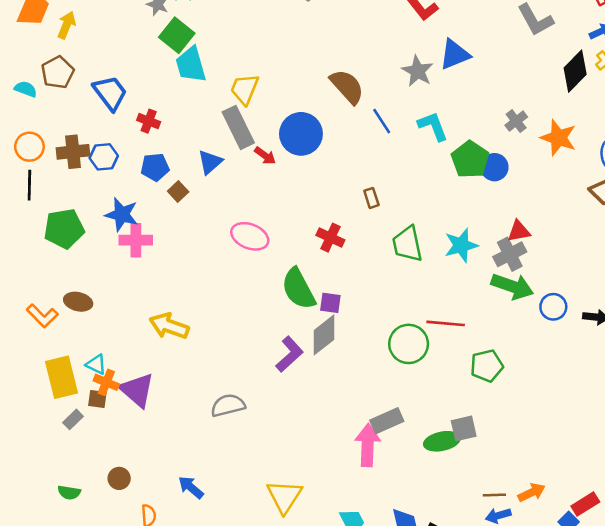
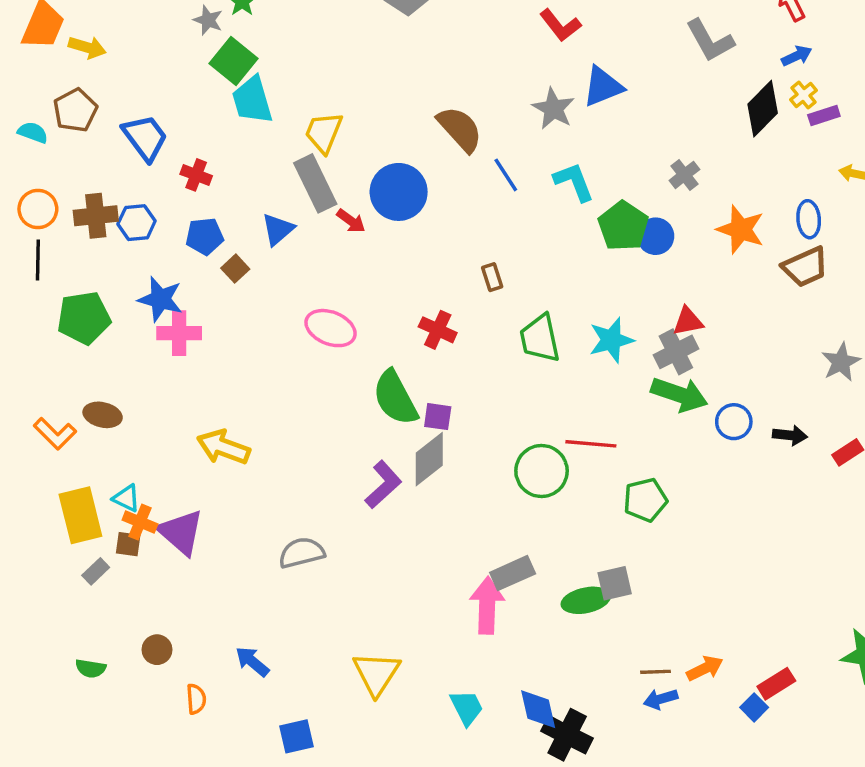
yellow arrow: (67, 25) -> (87, 47), turned 84
orange star: (558, 138) -> (741, 229), moved

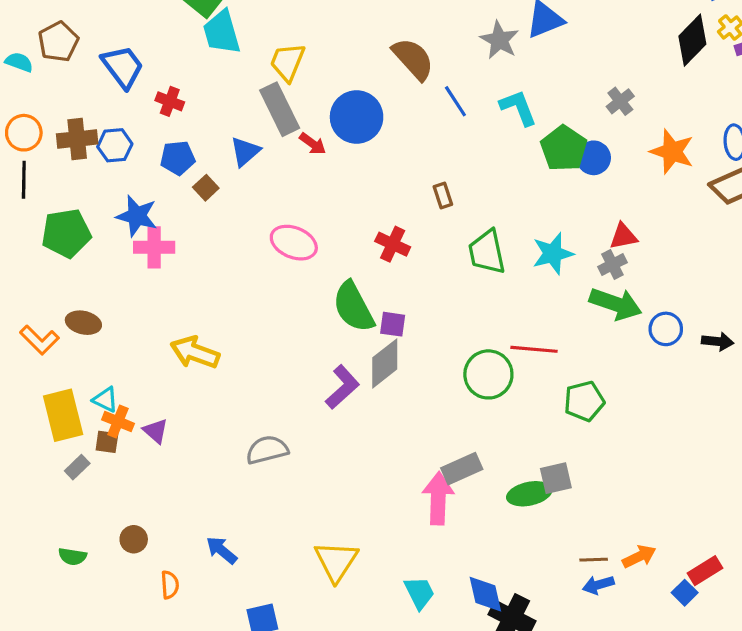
gray cross: (676, 352) -> (612, 265), size x0.7
purple triangle: (181, 532) -> (156, 431), size x0.6

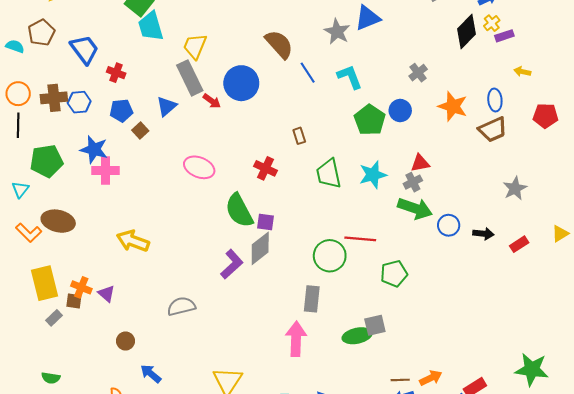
green pentagon: (564, 148) -> (370, 120), moved
brown ellipse: (83, 323) -> (58, 221), size x1.4
cyan triangle: (105, 400) -> (20, 189), moved, turned 42
gray rectangle: (462, 469) -> (312, 299), moved, turned -60
brown circle: (134, 539) -> (126, 341), moved

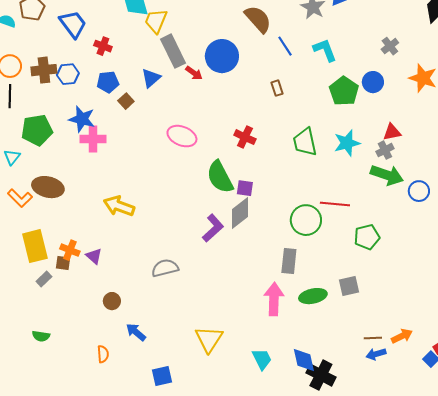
yellow trapezoid: (195, 46) -> (156, 21), moved
brown rectangle: (299, 136) -> (277, 88), moved
green ellipse: (357, 336) -> (313, 296), moved

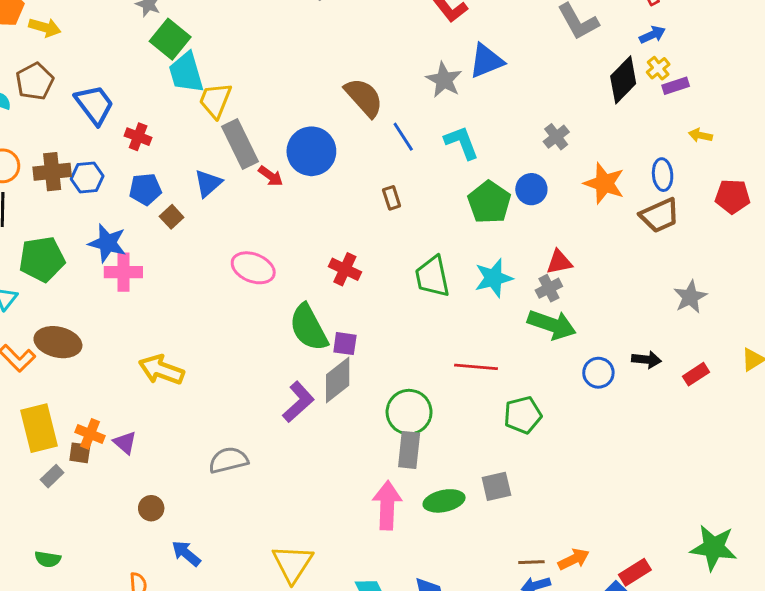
blue circle: (419, 191) -> (598, 373), moved
green circle: (306, 220) -> (409, 412), moved

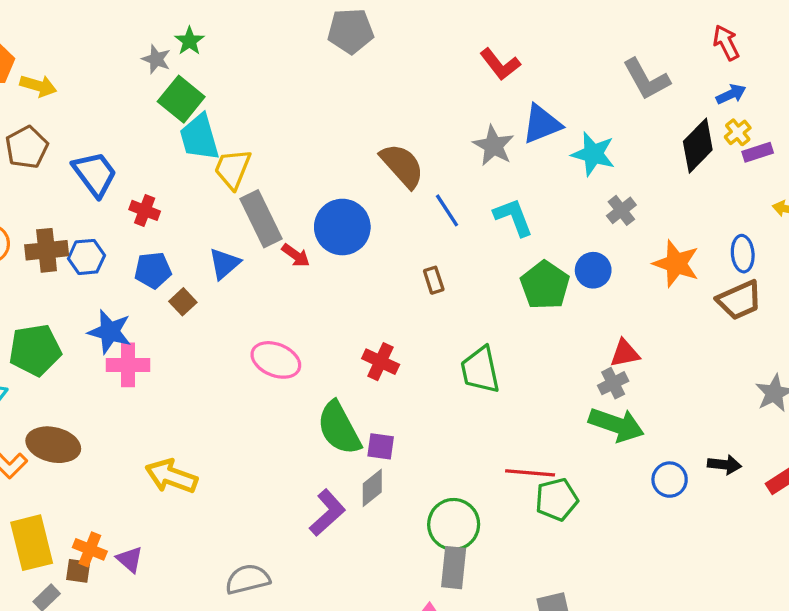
cyan star: (494, 278) -> (593, 154), moved, turned 30
gray diamond: (338, 380) -> (372, 488), size x0.7
green pentagon: (523, 415) -> (557, 499), moved

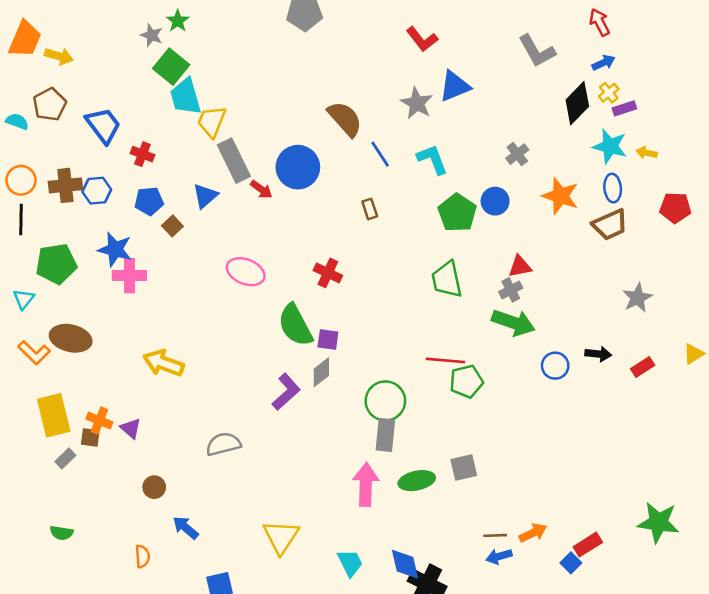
cyan star: (593, 154) -> (610, 146), moved
green trapezoid: (480, 370) -> (447, 279), moved

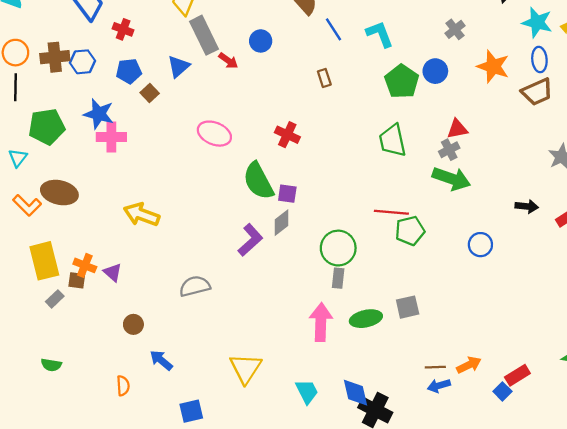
blue circle: (298, 167) -> (261, 41), size x0.6
blue circle: (555, 366) -> (480, 245), moved
gray rectangle: (385, 435) -> (338, 278), size x0.7

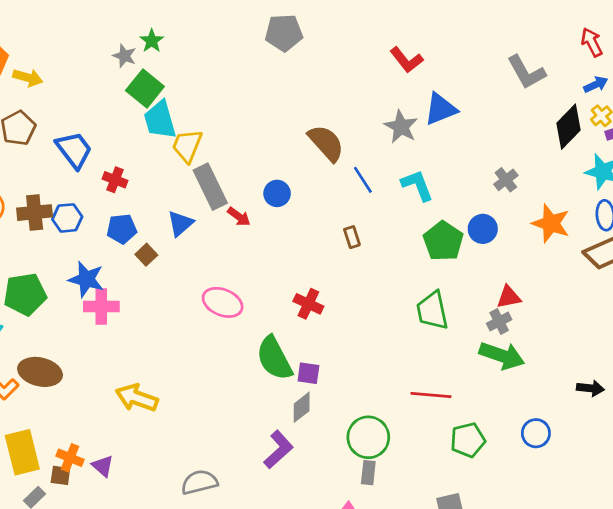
green pentagon: (410, 231) -> (468, 440), moved
purple L-shape: (250, 240) -> (278, 450), moved

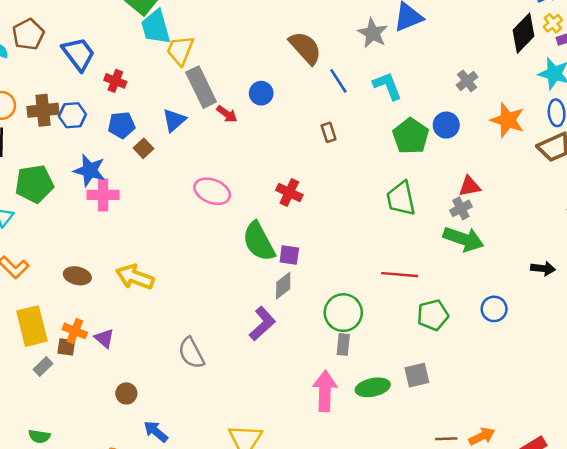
brown ellipse: (40, 372) -> (77, 276), moved, size x0.7
gray semicircle: (199, 482) -> (191, 353), turned -104

